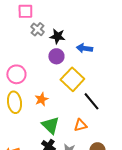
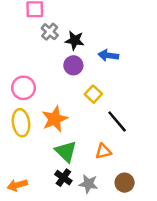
yellow square: (72, 79) -> (93, 94), size x0.6
orange star: (41, 99) -> (55, 119), size x1.5

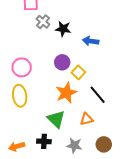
purple circle: (73, 65) -> (62, 62), moved
orange star: (55, 119) -> (66, 93), moved
black cross: (63, 178) -> (44, 141), moved, turned -32

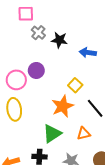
purple circle: (62, 62) -> (36, 70), moved
green triangle: (56, 119) -> (52, 134), turned 42

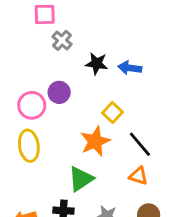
black star: (59, 40) -> (97, 64), moved
orange triangle: (84, 134) -> (138, 176), moved, turned 32

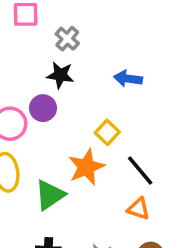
gray cross: (62, 40) -> (67, 39), moved
black star: (97, 64) -> (60, 75), moved
green triangle: (81, 179) -> (50, 195), moved

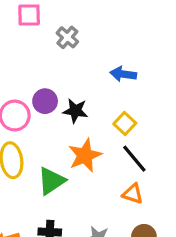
black star: (60, 75) -> (75, 111), moved
yellow square: (107, 132) -> (125, 123), moved

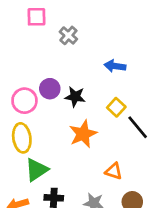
black line: (134, 159) -> (138, 127), moved
green triangle: (51, 181) -> (36, 170), moved
orange triangle: (133, 194) -> (114, 171), moved

